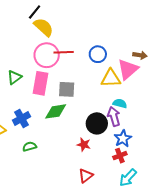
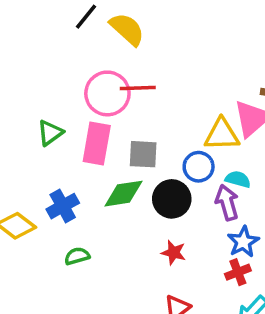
yellow semicircle: (44, 27) -> (127, 29), moved
blue circle: (98, 54) -> (199, 167), moved
black circle: (97, 123) -> (172, 199), moved

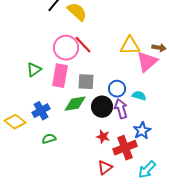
red line: (138, 88) -> (83, 45), turned 48
yellow triangle: (222, 135) -> (130, 46), moved
purple arrow: (227, 202) -> (121, 109), moved
red cross: (238, 272) -> (125, 148), moved, size x1.6

